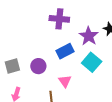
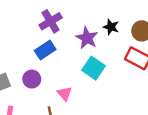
purple cross: (59, 19) -> (51, 21), turned -30
blue rectangle: (65, 51) -> (45, 50), moved

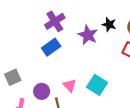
cyan square: (94, 68) -> (97, 85), moved
purple circle: (32, 79) -> (42, 91), moved

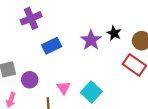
purple cross: (55, 21) -> (31, 18), moved
purple circle: (42, 91) -> (30, 80), moved

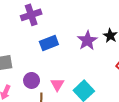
purple circle: (30, 80) -> (32, 80), moved

